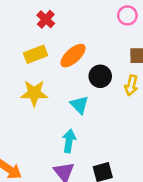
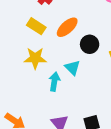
yellow rectangle: (35, 54) -> (36, 26), turned 54
cyan arrow: (69, 141) -> (54, 82), moved

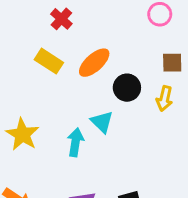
yellow star: (35, 58) -> (22, 134), moved, turned 30

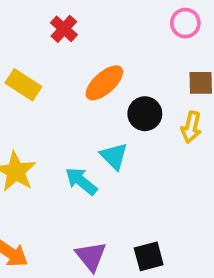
yellow rectangle: (49, 61) -> (23, 85), moved
cyan arrow: (75, 142) -> (81, 181), turned -60

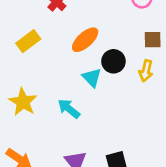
yellow rectangle: (23, 85) -> (28, 41), turned -70
cyan triangle: (114, 156) -> (92, 78), moved

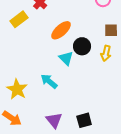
yellow rectangle: (28, 41) -> (19, 19), moved
yellow star: (23, 102) -> (17, 89), moved

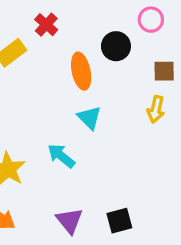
orange ellipse: (61, 30) -> (81, 71), turned -60
black circle: (82, 46) -> (116, 46), moved

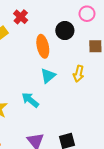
yellow arrow: (156, 109) -> (79, 74), moved
cyan triangle: (89, 118) -> (48, 76), turned 35

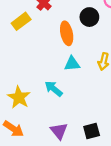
cyan triangle: (48, 76) -> (72, 64), turned 35

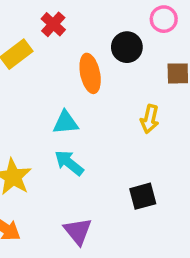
cyan triangle: (72, 64) -> (66, 123), moved
black square: (92, 131) -> (143, 196), moved

